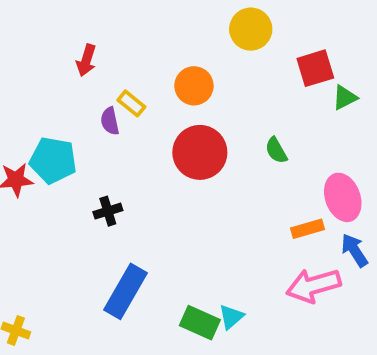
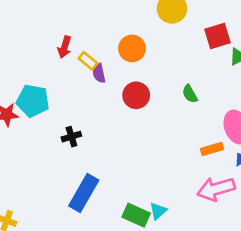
red arrow: (86, 60) -> (65, 47), moved
purple semicircle: (110, 121) -> (99, 73), moved
red circle: (200, 152) -> (136, 95), size x0.7

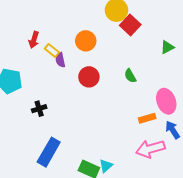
red square: (217, 36) -> (130, 25), moved, turned -30

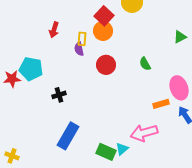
red square: (130, 25) -> (104, 16), moved
yellow rectangle: (52, 50) -> (82, 39), moved, turned 56
pink arrow: (150, 149) -> (144, 133), moved

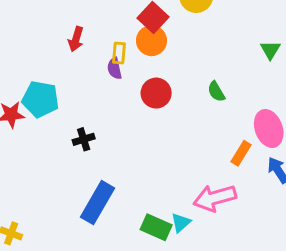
green triangle: (180, 37) -> (270, 50), turned -32
orange rectangle: (161, 104) -> (241, 153), turned -42

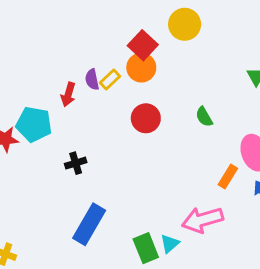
red arrow: (76, 39) -> (68, 94), moved
yellow rectangle: (119, 53) -> (110, 79), turned 42
purple semicircle: (114, 68) -> (92, 79), moved
green rectangle: (156, 227) -> (146, 248), turned 44

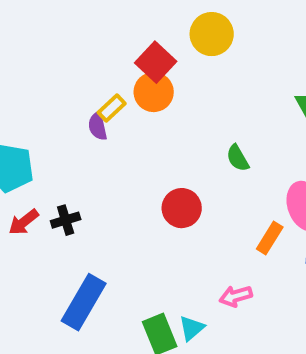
purple semicircle: (92, 79) -> (98, 126), moved
red arrow: (68, 94) -> (24, 222), moved, turned 35
red circle: (146, 118) -> (182, 208), moved
pink arrow: (203, 220) -> (236, 296), size x0.6

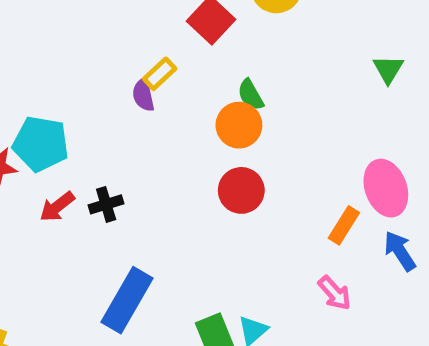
orange circle: (154, 92) -> (239, 125), moved
green semicircle: (238, 158) -> (251, 95), moved
pink arrow: (236, 296) -> (335, 293), moved, turned -116

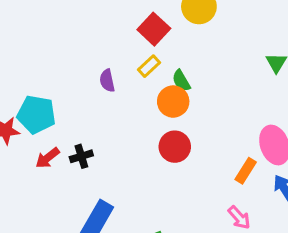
yellow rectangle: (160, 74) -> (149, 66), moved

